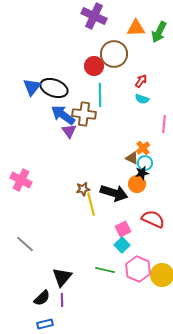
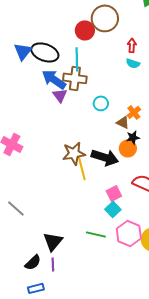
red arrow: (141, 81) -> (132, 45), turned -32
cyan line: (100, 95) -> (77, 59), moved
cyan circle: (145, 163) -> (101, 103), moved
brown star: (83, 189) -> (74, 153), size x1.6

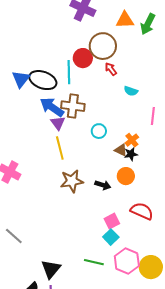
red arrow: (132, 45) -> (111, 69), moved, turned -40
cyan line: (77, 59) -> (69, 72), moved
black star: (133, 137) -> (131, 154), moved
black arrow: (105, 157) -> (103, 185), size x0.6
yellow line: (82, 168) -> (60, 148), moved

